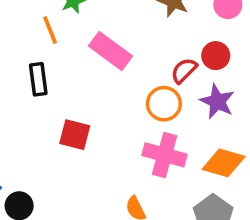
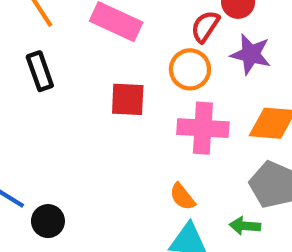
red square: (75, 135) -> (128, 99), moved

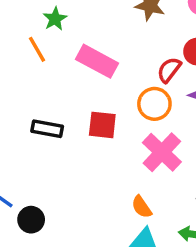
black rectangle: (40, 71) -> (47, 129), moved, turned -64
pink cross: (203, 128) -> (162, 152), turned 36

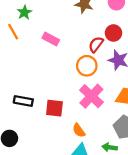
pink rectangle: (97, 61) -> (51, 39), size x0.7
red square: (102, 125) -> (54, 108), moved
black rectangle: (47, 129) -> (23, 101), moved

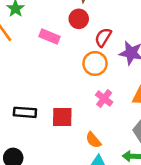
red circle: (113, 33) -> (79, 19), moved
pink cross: (91, 96) -> (104, 98), size x0.6

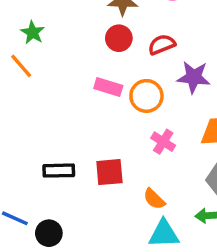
pink rectangle: (50, 36) -> (108, 87), moved
red semicircle: (103, 37) -> (162, 45), moved, turned 42

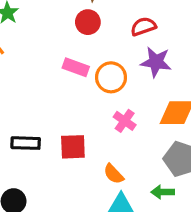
red semicircle: (162, 45) -> (143, 26), moved

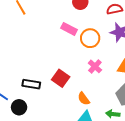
black rectangle: (26, 143) -> (31, 84), moved
red square: (73, 147) -> (61, 78), turned 30

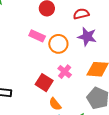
red square: (61, 78) -> (44, 83), moved

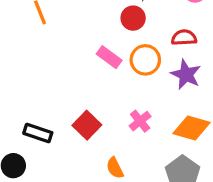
orange circle: (58, 44) -> (145, 60), moved
red square: (44, 83) -> (87, 125), moved

